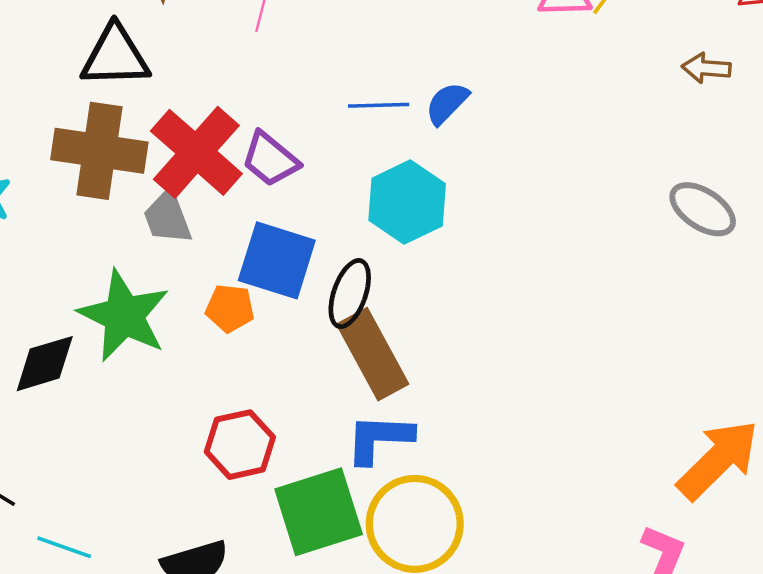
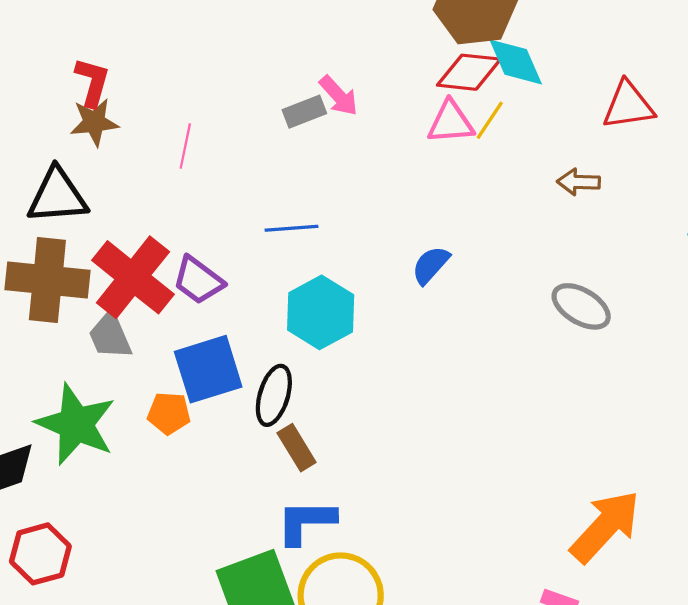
blue semicircle: (447, 103) -> (431, 265), moved
blue square: (277, 260) -> (208, 369), turned -32
brown rectangle: (373, 354) -> (297, 448), size x0.6
red hexagon: (240, 445) -> (40, 554), moved

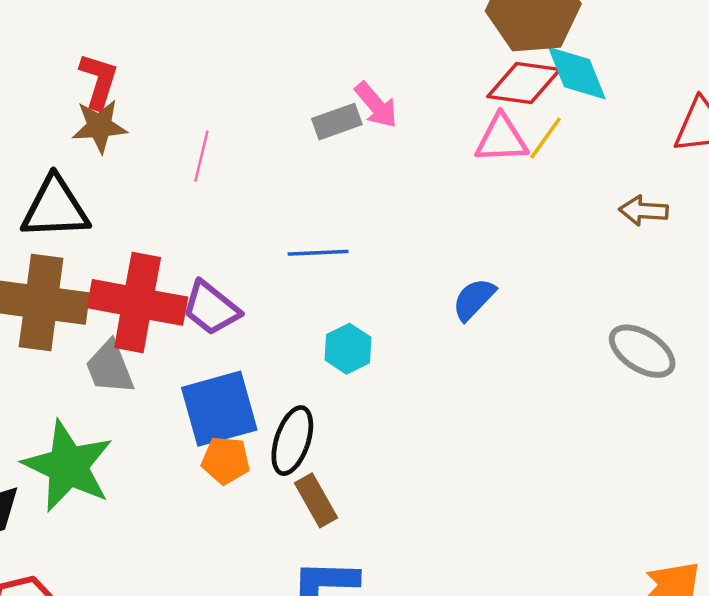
red cross: (133, 277) -> (138, 302), turned -30
cyan hexagon: (321, 312) -> (348, 349), size x0.6
orange pentagon: (169, 413) -> (226, 460), moved

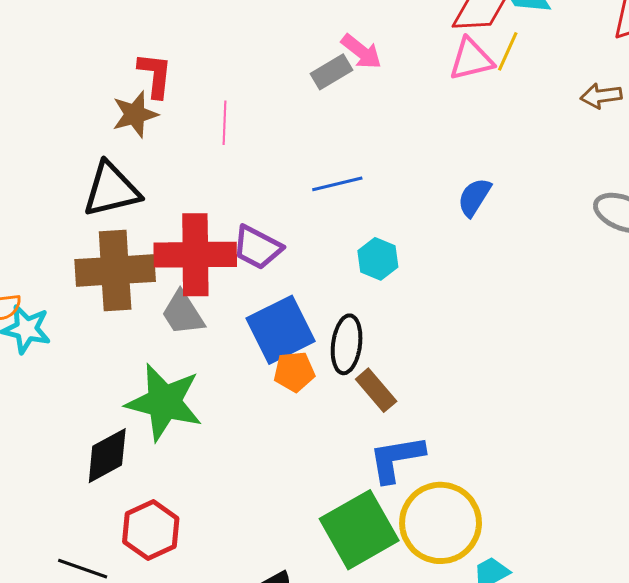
red L-shape: (99, 81) -> (155, 75), moved

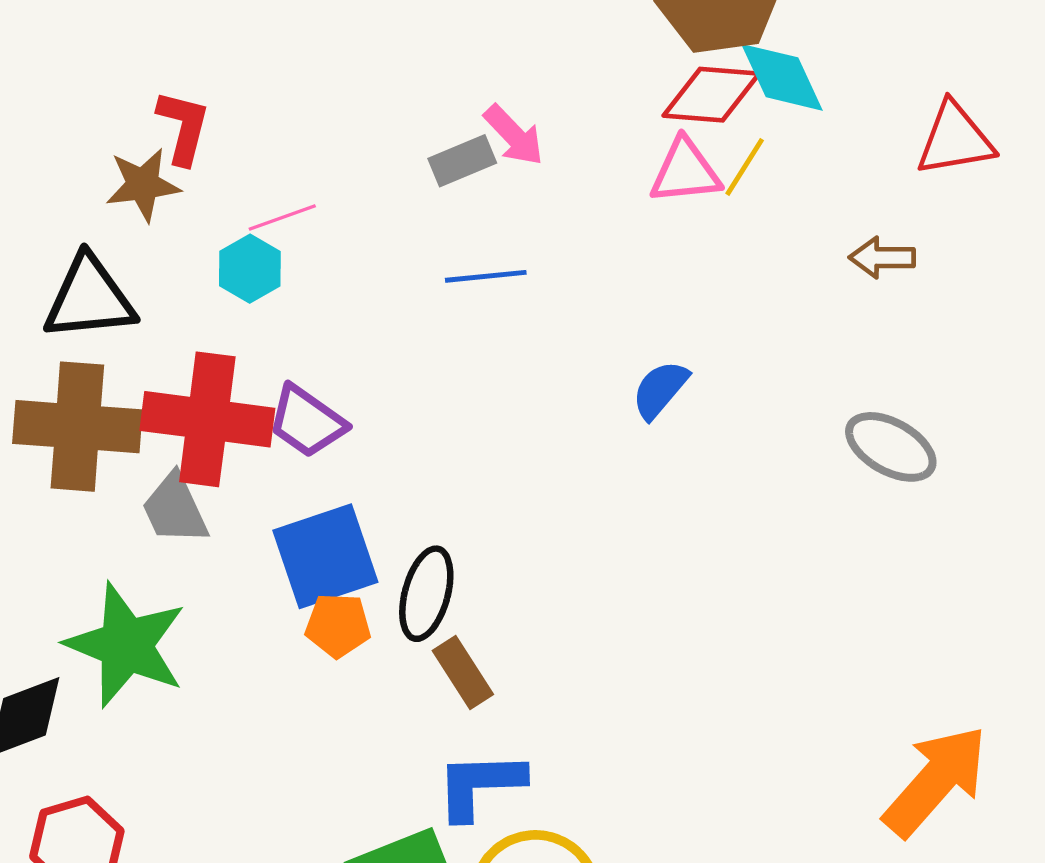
pink line: (224, 123) -> (282, 217), turned 60
blue line: (337, 184) -> (486, 276), moved
cyan hexagon: (378, 259) -> (250, 269), moved

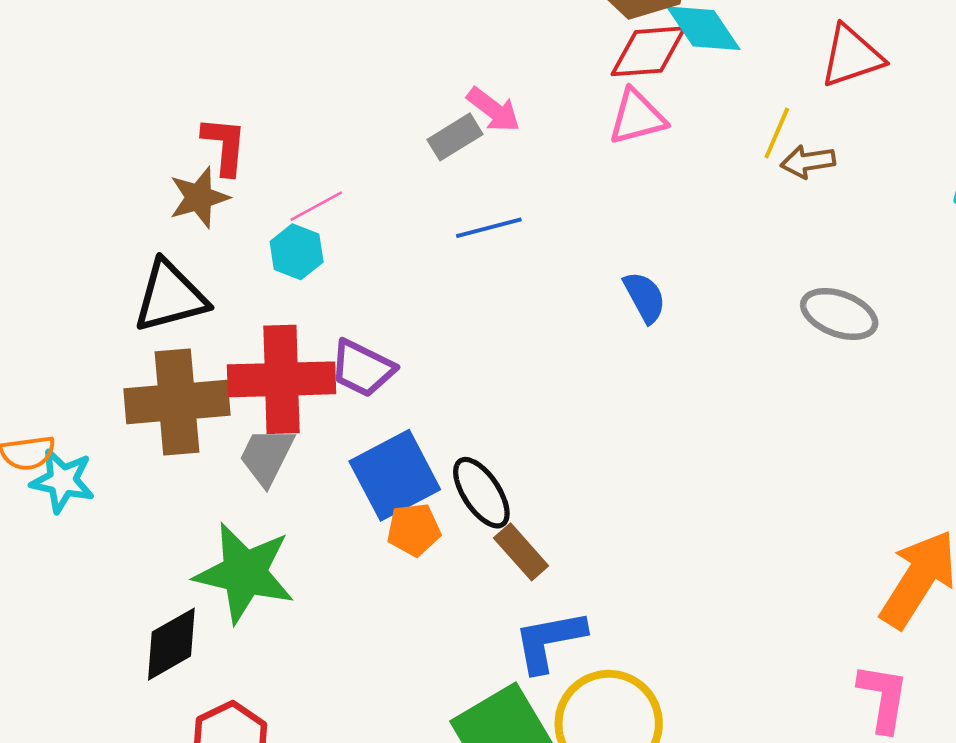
yellow line: (745, 167) -> (777, 133), moved
blue semicircle: (660, 390) -> (645, 297), turned 120
gray trapezoid: (175, 509) -> (267, 456), turned 60
black ellipse: (426, 594) -> (481, 493), turned -40

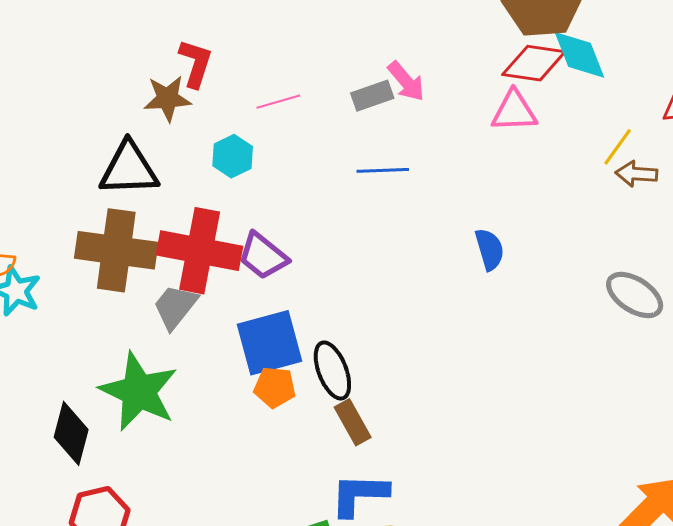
pink line: (316, 206) -> (278, 102), moved
black diamond: (171, 644) -> (71, 433), turned -58

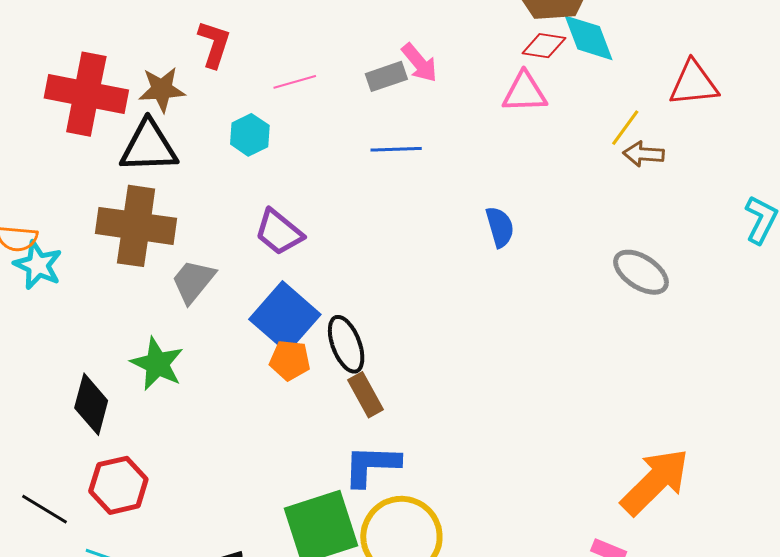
red diamond: (534, 63) -> (544, 46), size x0.7
brown star: (167, 98) -> (162, 89), moved
red cross: (200, 251) -> (86, 94), moved
blue square: (269, 343) -> (285, 317), turned -34
green star: (139, 392) -> (157, 364), size x0.7

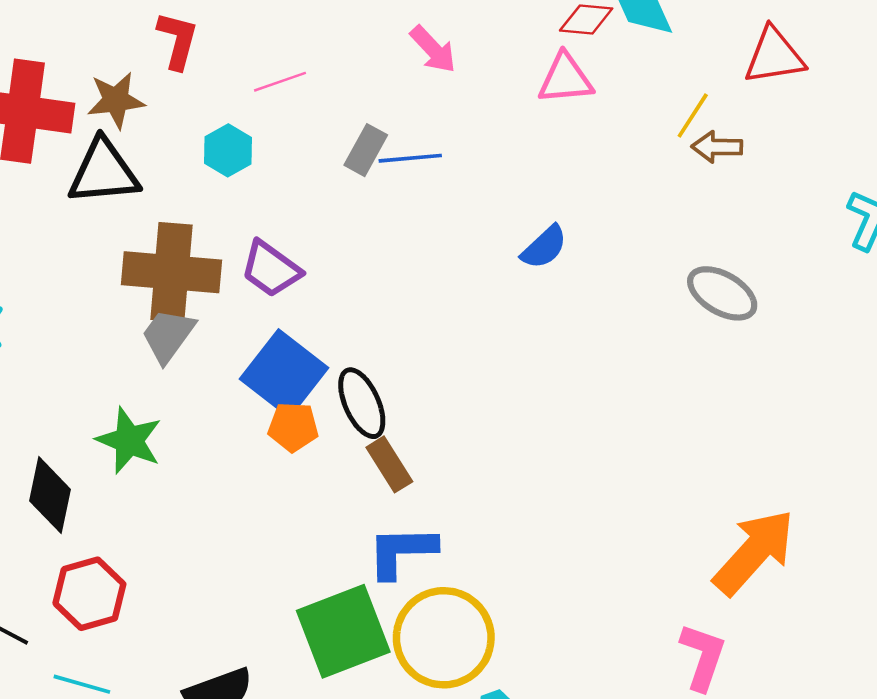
gray rectangle: (386, 76) -> (366, 150), moved, turned -39
brown cross: (136, 226) -> (171, 272), moved
blue semicircle: (500, 227) -> (544, 247), turned 66

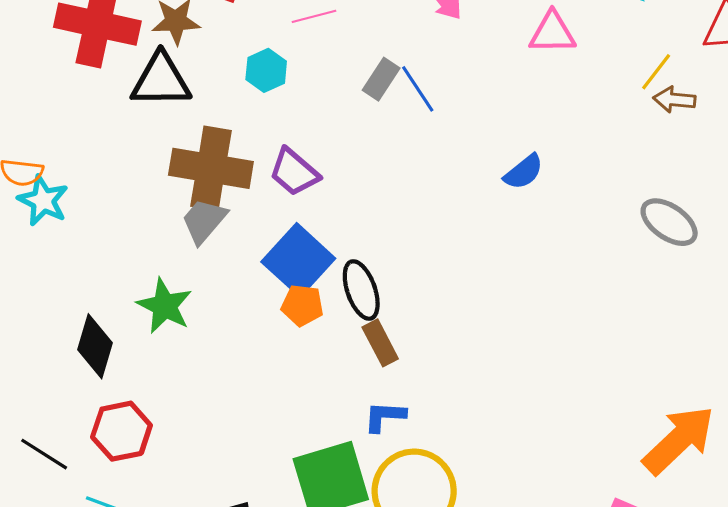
blue line: (410, 158) -> (418, 89), turned 57
blue L-shape: (402, 551) -> (385, 416), size x0.7

